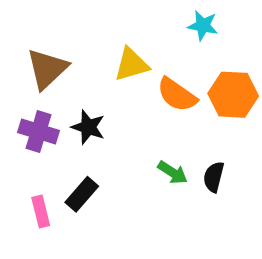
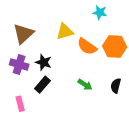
black semicircle: (214, 177) -> (116, 86), moved
black rectangle: (82, 194) -> (42, 85), moved

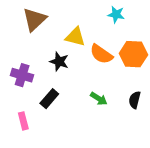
yellow triangle: (65, 32) -> (75, 37), turned 30
brown triangle: (23, 34) -> (34, 19), moved
black star: (44, 62) -> (59, 62), moved

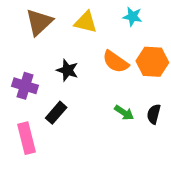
yellow triangle: (75, 37) -> (86, 22), moved
green arrow: (99, 99) -> (124, 113), moved
pink rectangle: (23, 121) -> (26, 138), size x1.5

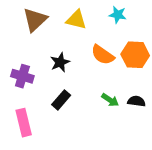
black star: (67, 70) -> (60, 62), turned 30
black rectangle: (56, 113) -> (61, 100), moved
black semicircle: (154, 114) -> (136, 101), turned 84

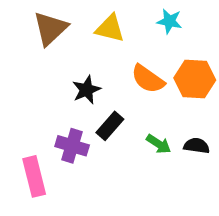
purple cross: (22, 76) -> (72, 146), moved
black rectangle: (61, 100) -> (110, 126), moved

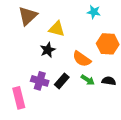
yellow triangle: (110, 28) -> (57, 29), moved
orange semicircle: (148, 79) -> (82, 59), moved
black rectangle: (110, 126) -> (62, 81), moved

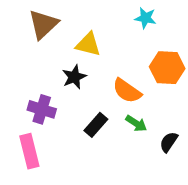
purple cross: (40, 81) -> (42, 109), moved
black semicircle: (109, 81) -> (169, 142), moved, turned -64

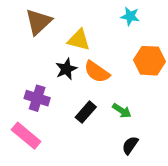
orange semicircle: (127, 91) -> (97, 72), moved
black semicircle: (169, 142) -> (130, 145), moved
pink rectangle: (29, 151) -> (26, 136), turned -36

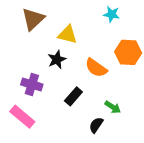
orange semicircle: (97, 72) -> (96, 68), moved
green arrow: (122, 111) -> (113, 107), moved
black semicircle: (130, 145) -> (96, 125), moved

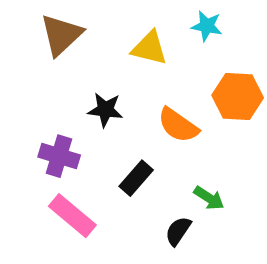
yellow triangle: (68, 35) -> (149, 48), moved
black star: (57, 60) -> (105, 110), turned 30
pink rectangle: (22, 117) -> (72, 216), moved

